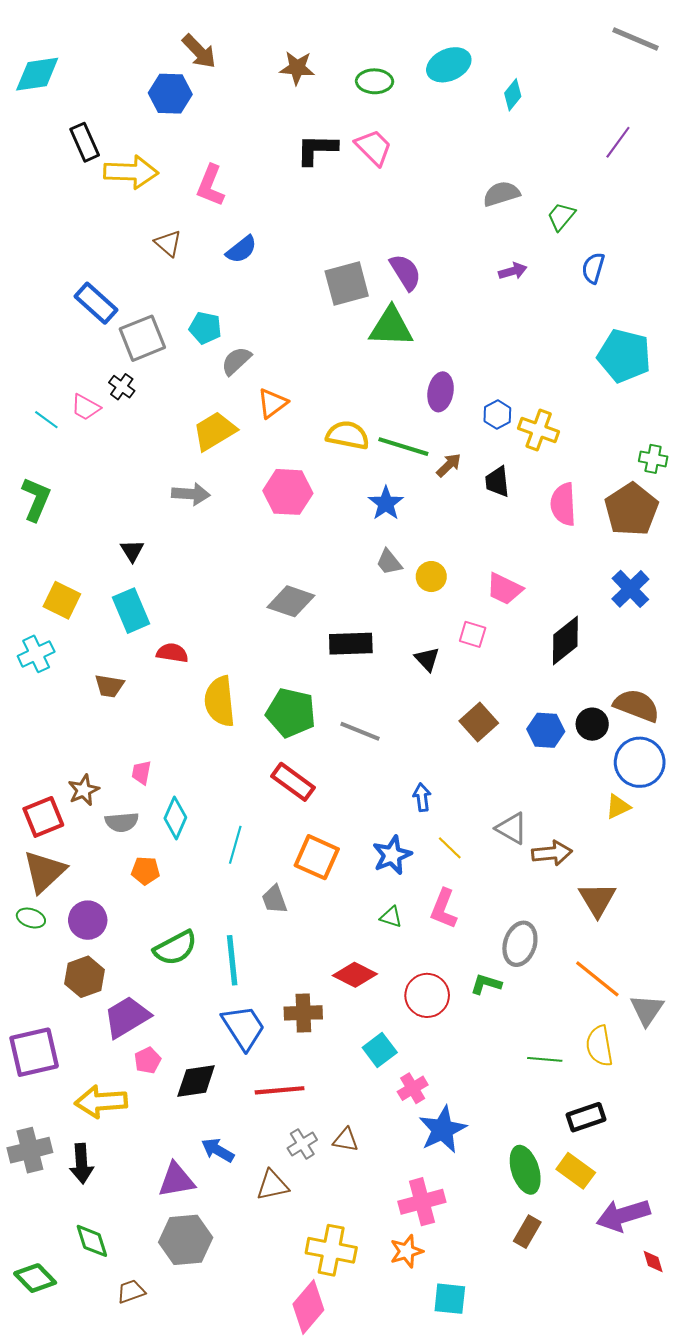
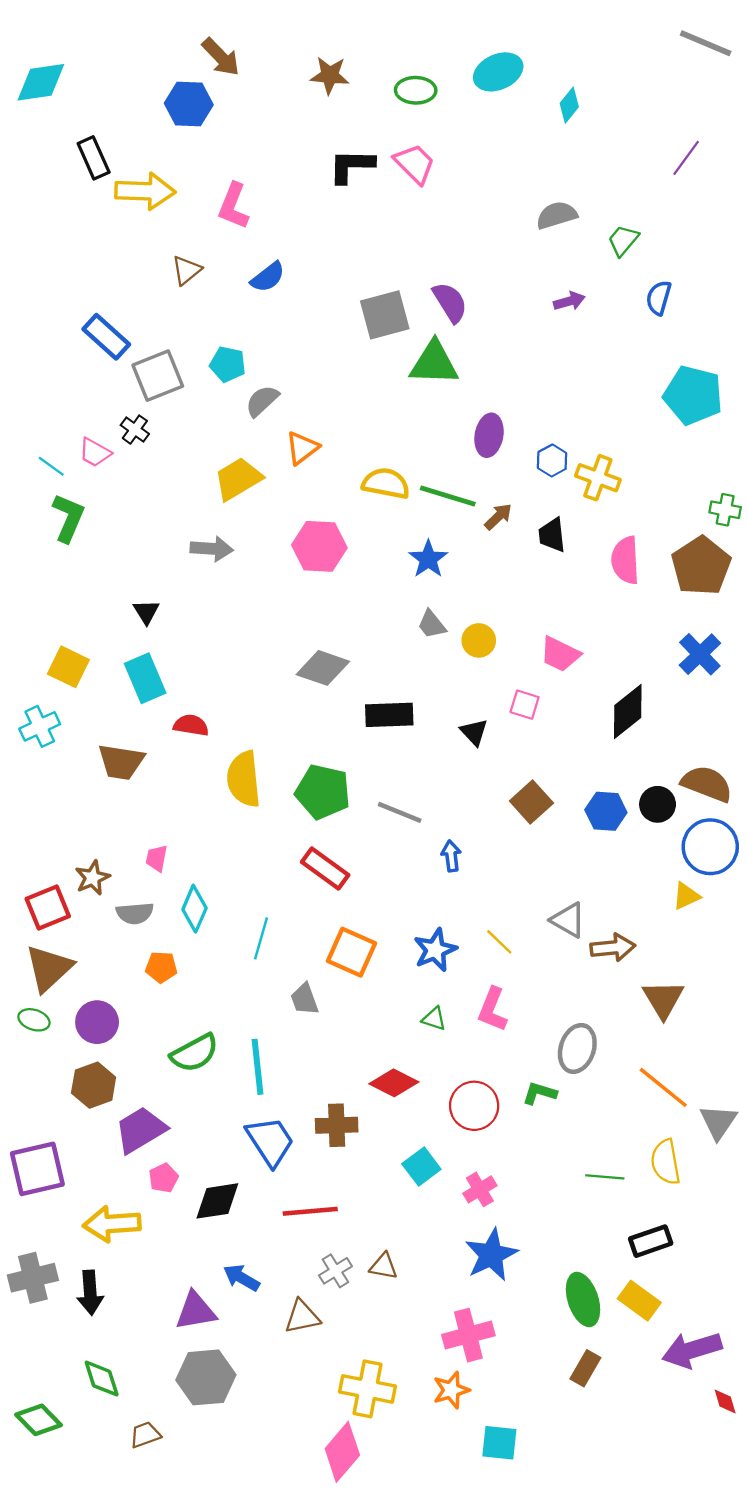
brown triangle: (168, 243) -> (186, 270), turned 40
green L-shape: (36, 499) -> (68, 518), moved
brown trapezoid: (109, 686) -> (121, 762), size x1.4
blue arrow: (422, 797) -> (451, 856), moved
pink cross: (413, 1088) -> (480, 1189), moved

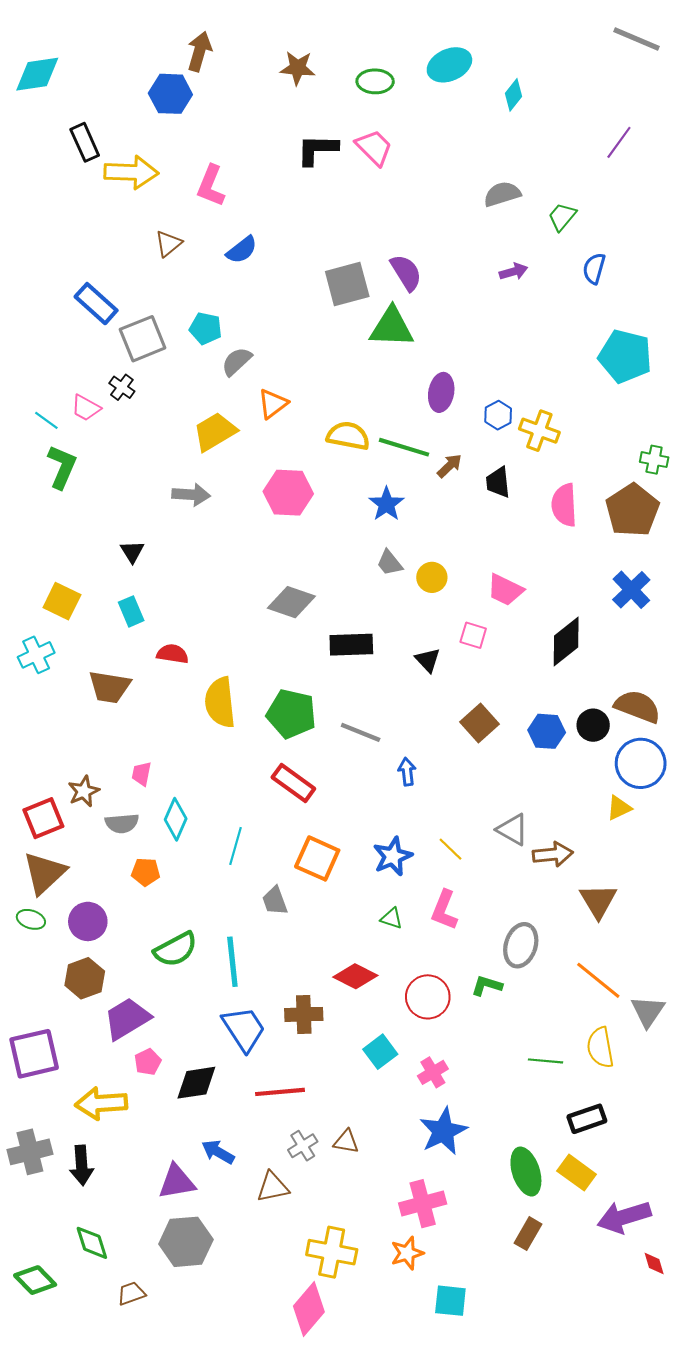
brown arrow: (221, 57) -> (199, 51), turned -120
cyan rectangle: (145, 678) -> (131, 611), size x0.7

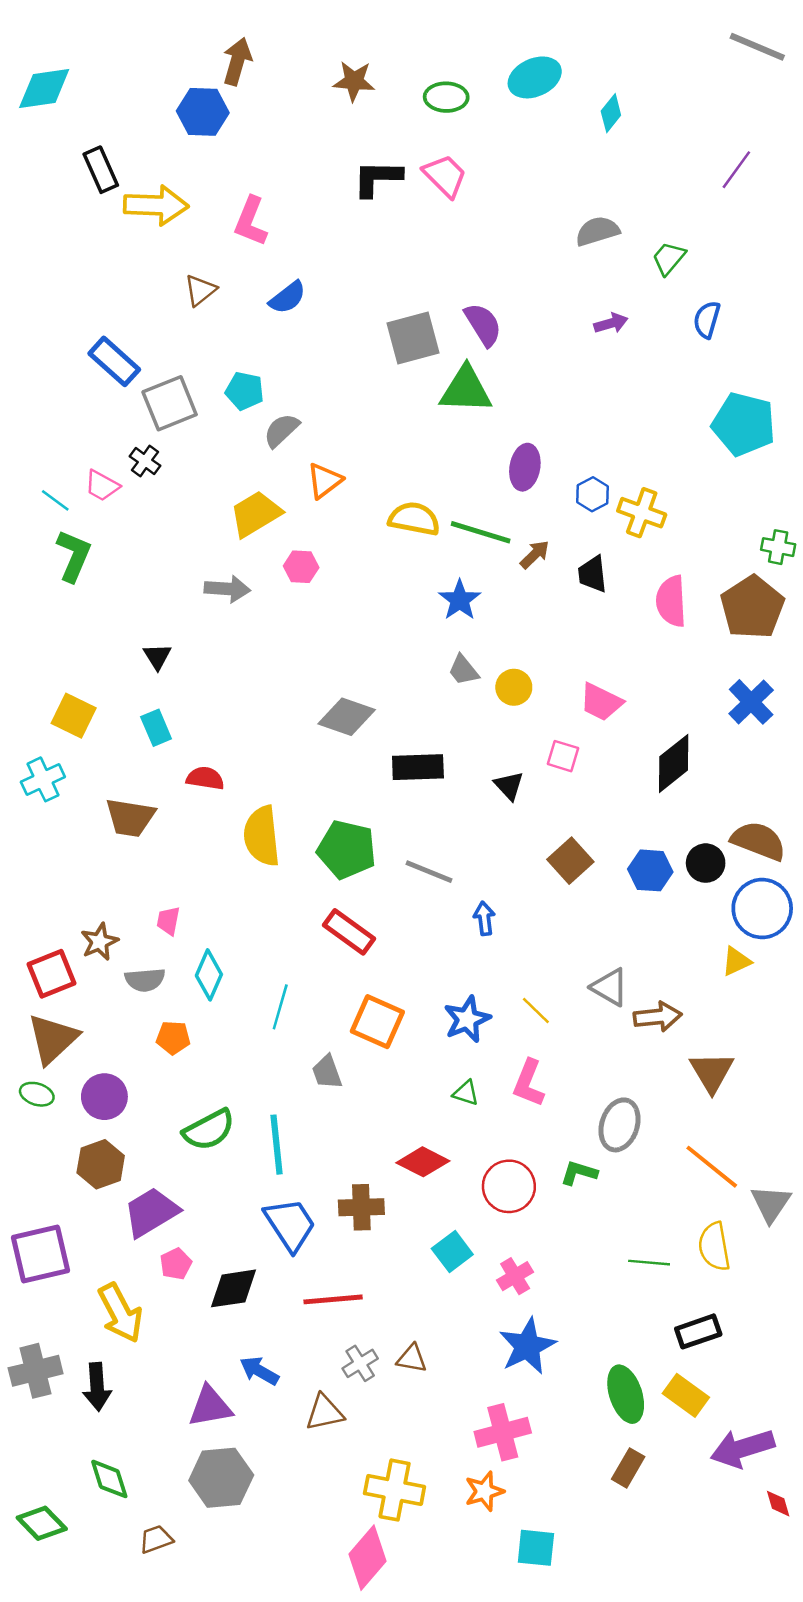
pink hexagon: (288, 493) -> (301, 567), moved, size x0.6
yellow arrow: (101, 1103) -> (120, 1313), turned -114

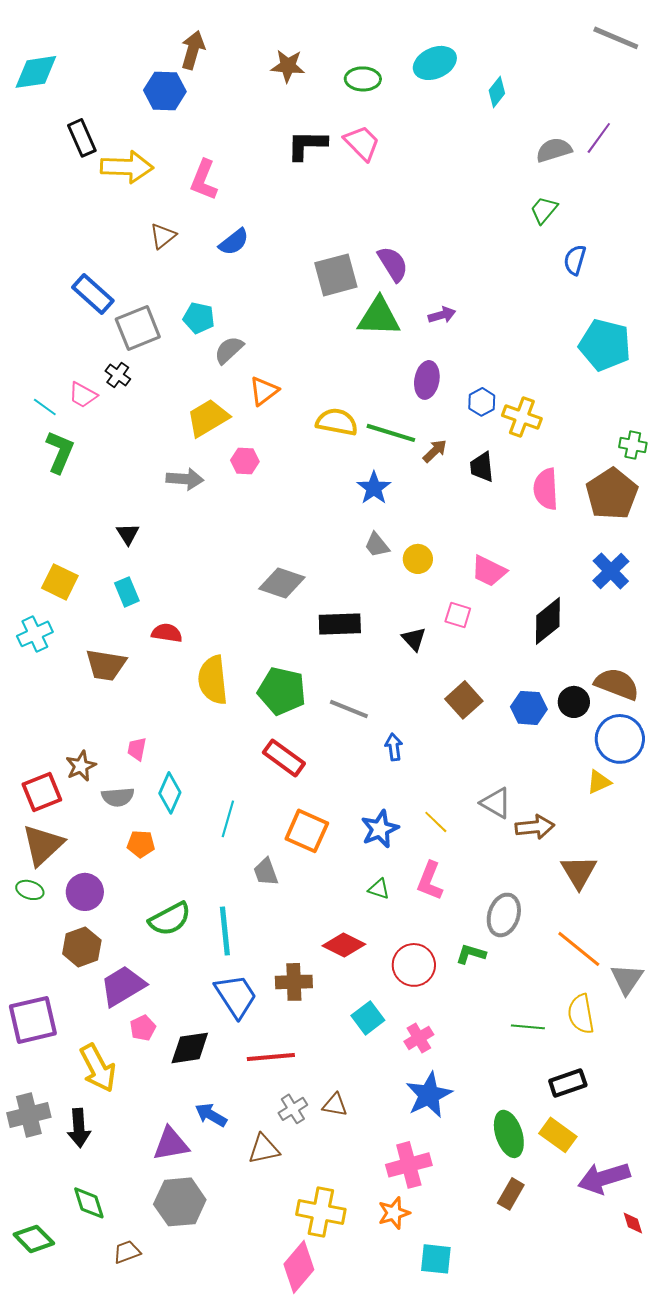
gray semicircle: (597, 231) -> (554, 150), moved
purple arrow: (611, 323) -> (442, 315), moved

